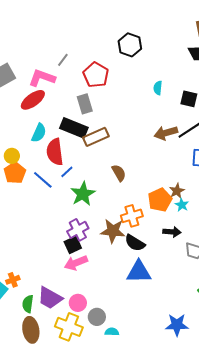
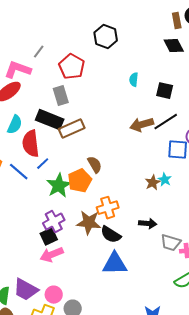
orange pentagon: (160, 200) -> (80, 181), moved
cyan star: (182, 205) -> (165, 180), moved

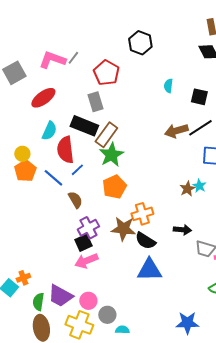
pink L-shape: (18, 70) -> (52, 60), moved
brown rectangle: (72, 129) -> (106, 135), turned -30
brown semicircle: (95, 165) -> (75, 200), moved
green star: (59, 186) -> (111, 155), moved

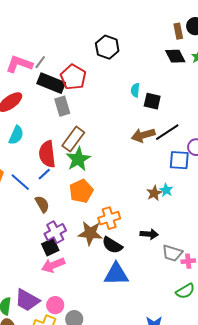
black square: (199, 97) -> (152, 101), moved
black rectangle: (84, 126) -> (51, 83), moved
red semicircle: (65, 150) -> (47, 154), moved

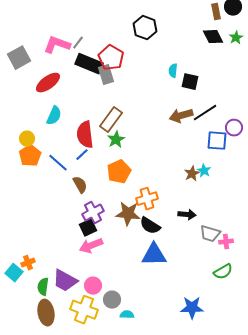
gray rectangle: (62, 106) -> (106, 75), moved
green star: (78, 159) -> (116, 140), size x0.7

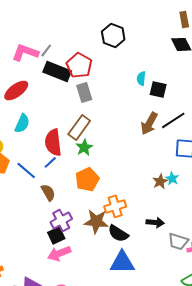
gray rectangle: (106, 75) -> (84, 92), moved
brown arrow: (181, 116) -> (149, 123), turned -45

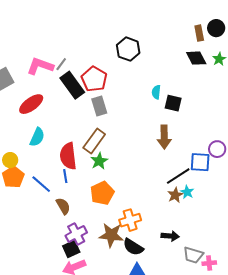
black rectangle: (57, 71) -> (72, 85), turned 32
black line: (173, 120) -> (178, 176), moved
brown arrow: (149, 123) -> (164, 137), turned -30
blue line: (50, 162) -> (65, 176), turned -56

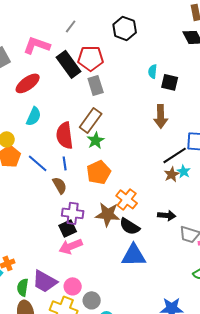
gray line: (61, 64) -> (71, 26), moved
red pentagon: (94, 79) -> (91, 58), turned -30
blue line: (65, 176) -> (65, 163), moved
orange cross: (130, 220) -> (127, 199), turned -35
purple cross: (76, 234) -> (73, 213), turned 35

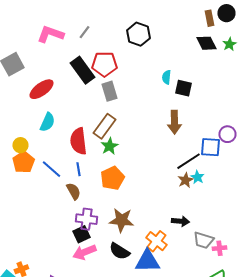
pink L-shape: (37, 45) -> (50, 34), moved
orange cross: (127, 199) -> (156, 241), moved
black semicircle: (130, 226) -> (119, 251), moved

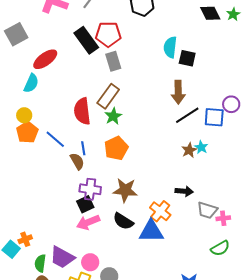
cyan semicircle: (166, 77) -> (170, 47), size x1.5
cyan semicircle: (47, 122) -> (31, 83), moved
black line: (188, 161) -> (187, 115), moved
blue line: (78, 169) -> (83, 148), moved

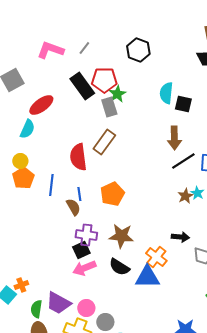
green star: (113, 116) -> (117, 94), moved
blue line: (55, 139) -> (51, 185), turned 55

